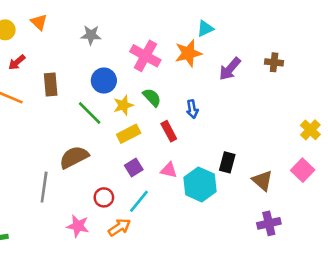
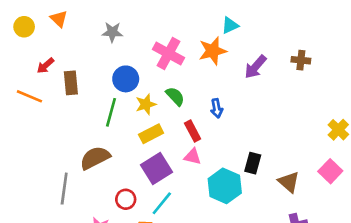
red arrow: (17, 62) -> (45, 66), moved
green line: (90, 113) -> (111, 112), turned 60
purple square: (134, 168) -> (156, 168), size x1.6
pink triangle: (169, 170) -> (193, 156), moved

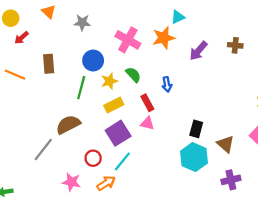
orange triangle: (59, 19) -> (49, 12), moved
red arrow: (45, 66) -> (21, 38), moved
cyan hexagon: (225, 186) -> (194, 157), moved
gray line: (64, 189) -> (43, 149), turned 30

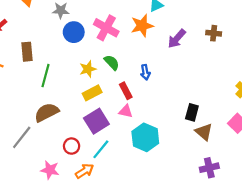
blue circle: (93, 61) -> (74, 32), moved
green line: (81, 88) -> (46, 76), moved
black rectangle: (196, 129) -> (192, 112), moved
cyan hexagon: (194, 157) -> (145, 137), moved

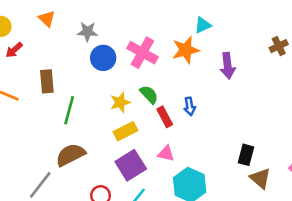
brown cross: (214, 33) -> (279, 46), moved, turned -32
purple arrow: (177, 39) -> (228, 66), turned -48
red rectangle: (126, 91) -> (165, 117), moved

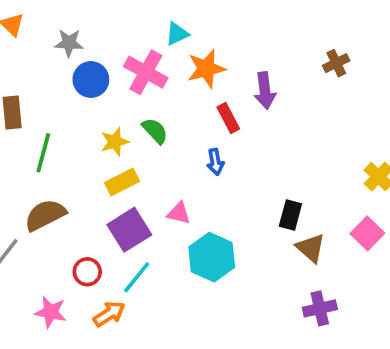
cyan triangle: (203, 25) -> (177, 34), moved
blue arrow: (190, 106) -> (215, 162), moved
red rectangle: (165, 117) -> (228, 118), moved

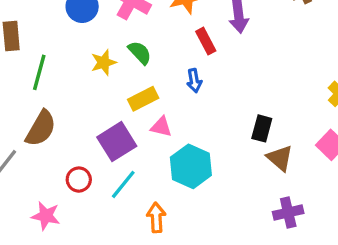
yellow rectangle: (122, 182) -> (143, 99), moved
brown semicircle: (45, 215) -> (41, 128), turned 147
orange arrow: (109, 314) -> (156, 217), moved, turned -60

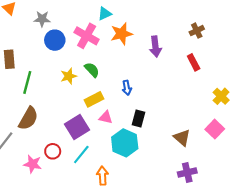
red rectangle: (206, 41) -> (194, 62), moved
black rectangle: (262, 128) -> (138, 118), moved
pink star: (46, 216) -> (33, 164), moved

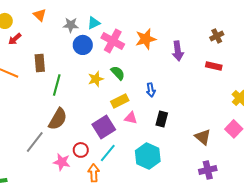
cyan triangle: (105, 14) -> (94, 23), moved
red rectangle: (194, 62) -> (214, 66), turned -49
cyan hexagon: (125, 143) -> (148, 156), moved
orange arrow: (102, 176) -> (94, 173), moved

